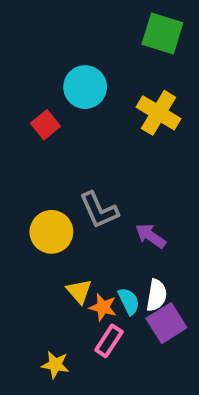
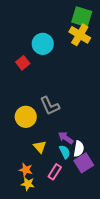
yellow cross: (158, 113) -> (80, 35), moved
purple arrow: (151, 236) -> (66, 138), moved
orange star: (103, 307) -> (26, 170), moved

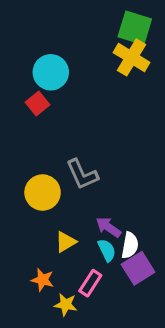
cyan circle: (43, 44) -> (51, 72), moved
yellow triangle: (40, 147) -> (66, 242), turned 40
yellow star: (28, 184) -> (66, 305), moved

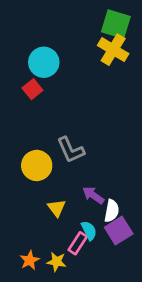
yellow triangle: (66, 242) -> (56, 208), turned -36
cyan semicircle: (107, 250) -> (89, 231), moved
orange star: (43, 280) -> (30, 260), moved, turned 30

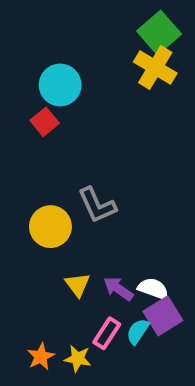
green square: (116, 24) -> (159, 33), turned 32
purple arrow: (93, 195) -> (118, 289), moved
white semicircle: (112, 211) -> (153, 289), turned -80
cyan semicircle: (89, 231) -> (138, 331), moved, turned -120

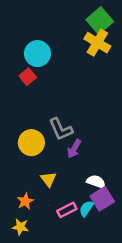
purple arrow: (118, 289) -> (74, 149), moved, turned -96
pink rectangle: (107, 333) -> (67, 210), turned 30
orange star: (41, 357) -> (25, 201), moved
yellow star: (78, 359) -> (20, 227), moved

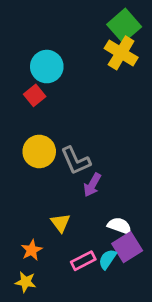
yellow circle: (31, 143) -> (39, 151), moved

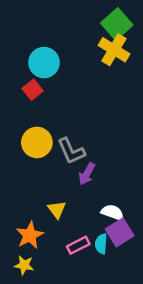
orange star: (32, 250) -> (30, 235), size x1.4
cyan semicircle: (107, 259) -> (101, 244), turned -30

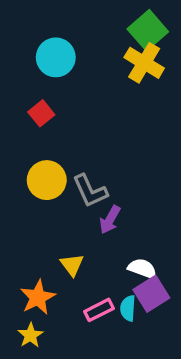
cyan circle: (44, 63) -> (56, 57), moved
yellow star: (24, 265) -> (30, 335), turned 30

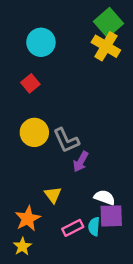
purple square: (151, 294) -> (111, 216), turned 30

